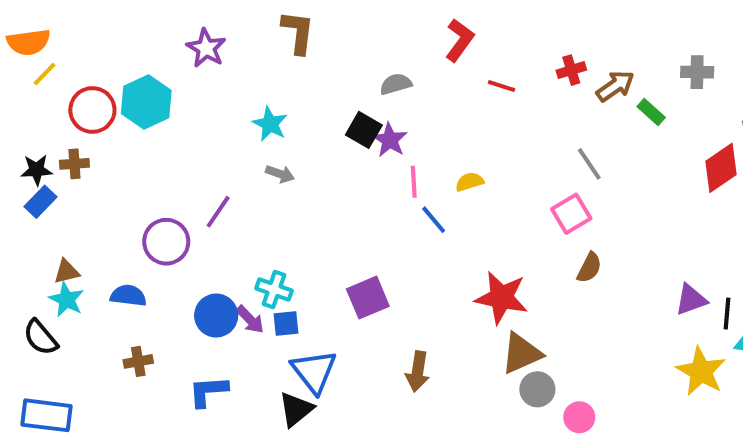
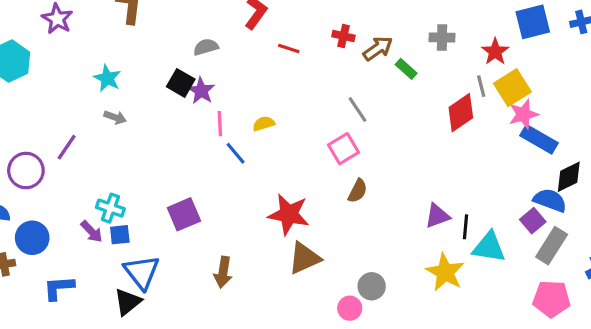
red cross: (571, 70) -> (343, 36), turned 30
blue circle: (216, 316) -> (32, 238), moved
gray circle: (537, 389) -> (372, 286), moved

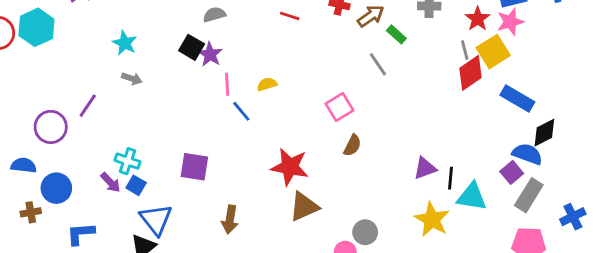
gray line: (358, 110) -> (378, 64), moved
red diamond: (461, 113) -> (470, 73), moved
pink star: (523, 114) -> (510, 22), moved
purple square: (184, 214) -> (194, 167), turned 32
blue square: (120, 235) -> (136, 185), turned 36

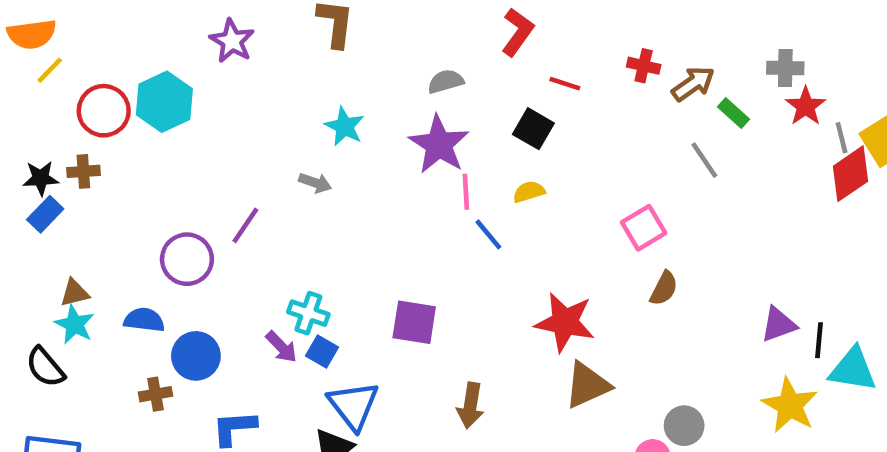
red star: (478, 19) -> (806, 106), moved
cyan star: (125, 43) -> (344, 126), moved
black square: (192, 47) -> (533, 129), moved
purple star: (210, 54) -> (439, 144), size x1.5

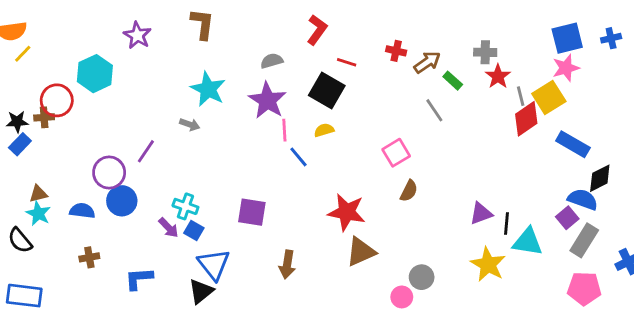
red circle: (104, 111) -> (57, 100), moved
cyan star: (344, 126) -> (208, 89), size x1.4
black square: (533, 129) -> (327, 90), size x1.4
blue circle: (196, 356) -> (122, 201), moved

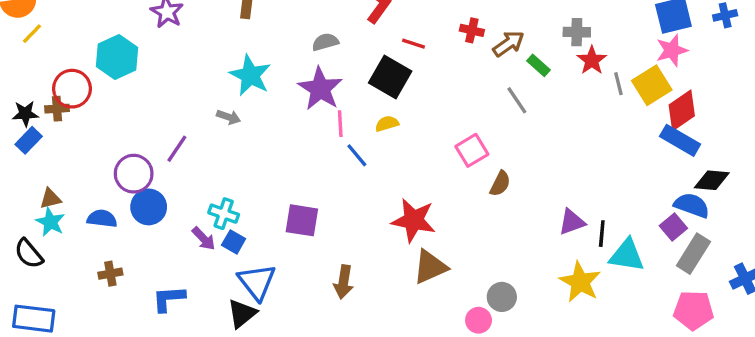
red diamond: (526, 119) -> (682, 110), moved
black diamond: (600, 178) -> (712, 180), turned 32
brown semicircle: (409, 191) -> (500, 184), moved

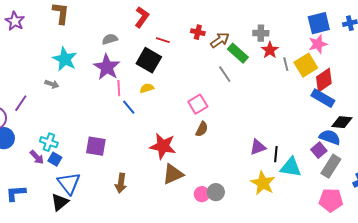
green rectangle: (538, 65) -> (238, 53), size x1.5
brown semicircle: (500, 184) -> (202, 129), moved
pink circle: (479, 320) -> (202, 194), moved

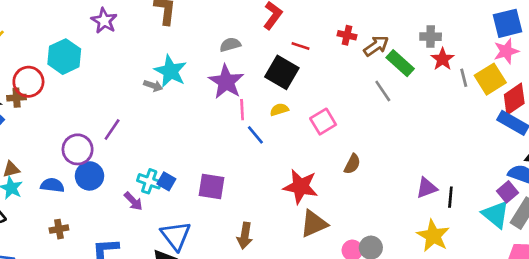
gray arrow: (52, 84) -> (153, 86), moved
pink square: (198, 104) -> (323, 122), moved
blue square: (55, 159) -> (166, 181), moved
cyan triangle: (291, 167) -> (496, 214), moved, turned 30

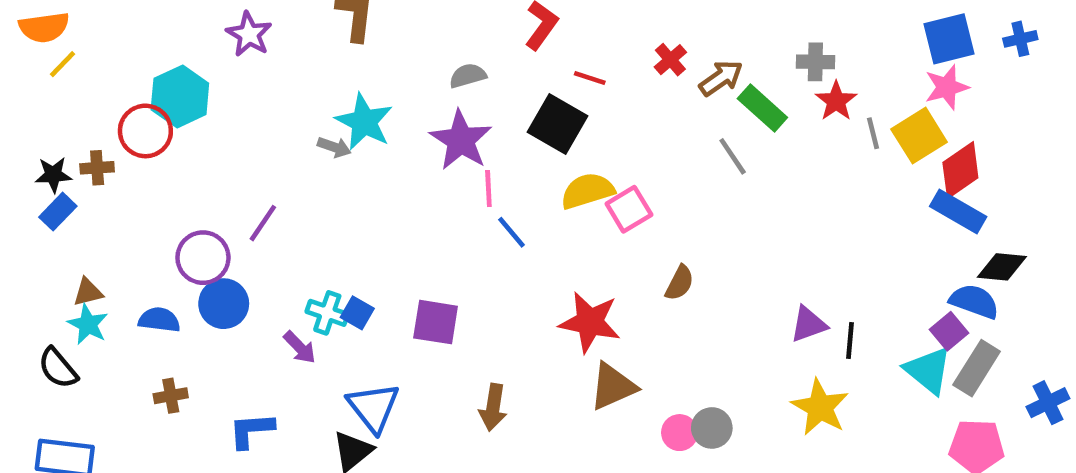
red cross: (347, 35) -> (670, 60), turned 36
red circle: (28, 82) -> (145, 131), moved
yellow semicircle: (279, 110) -> (587, 191), moved, size x1.6

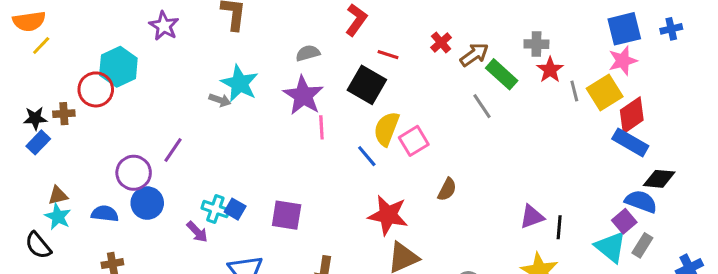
yellow semicircle: (587, 191) -> (387, 129), turned -52
blue line: (511, 232) -> (367, 156), moved
gray rectangle: (977, 368) -> (642, 245), size x0.7

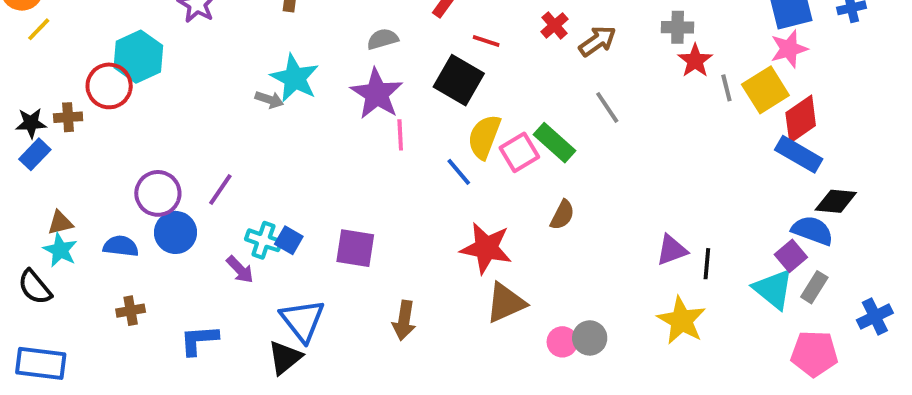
green rectangle: (502, 74) -> (555, 143), moved
purple line: (173, 150) -> (220, 189), moved

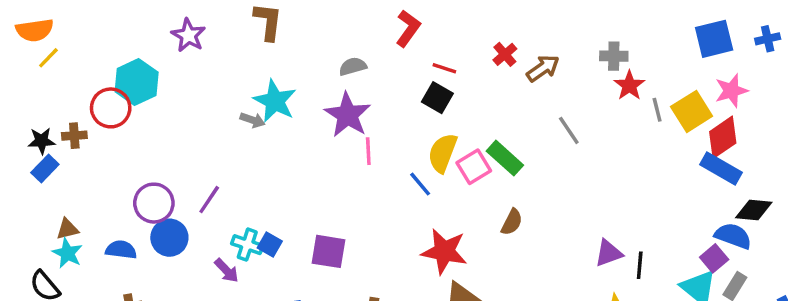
pink star: (789, 49) -> (731, 91), moved
black square: (459, 80) -> (437, 98), moved, size x0.7
gray line: (607, 107) -> (569, 130), moved

